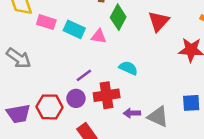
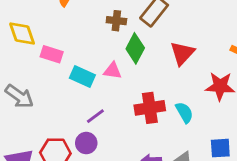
cyan rectangle: (74, 29) -> (82, 77), moved
cyan semicircle: (128, 68) -> (184, 112), moved, turned 36
red cross: (107, 95) -> (150, 108), moved

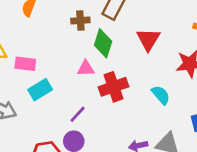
cyan rectangle: (82, 77) -> (40, 90), moved, turned -45
red cross: (150, 108) -> (113, 87), moved

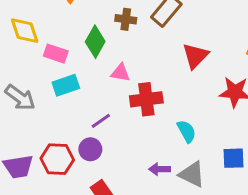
green diamond: (103, 43) -> (95, 42), moved
cyan semicircle: (161, 95) -> (187, 131), moved

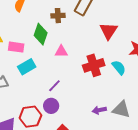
red cross: (146, 99) -> (94, 65), moved
cyan semicircle: (187, 131) -> (119, 67), moved

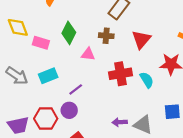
brown cross: (58, 16) -> (106, 36), moved
cyan rectangle: (27, 67) -> (48, 76), moved

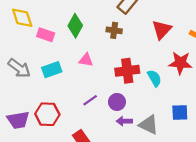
red triangle: (141, 39) -> (162, 30), moved
pink triangle: (88, 54) -> (86, 60), moved
purple line: (76, 89) -> (90, 100), moved
purple circle: (69, 110) -> (117, 102), moved

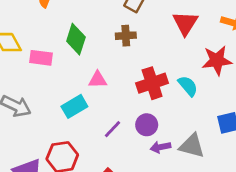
cyan rectangle: (52, 70) -> (74, 106), moved

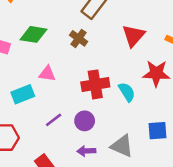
brown cross: (126, 36) -> (79, 38), turned 30
green diamond: (76, 39) -> (34, 34), turned 72
purple arrow: (160, 147) -> (86, 151), moved

